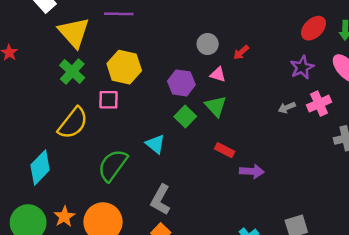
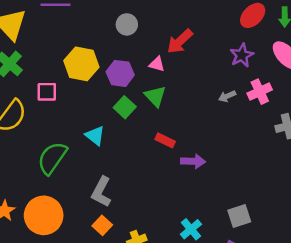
gray circle: (208, 44) -> (127, 24), moved
red arrow: (241, 52) -> (180, 41), size x1.6
yellow hexagon: (124, 67) -> (81, 64), moved

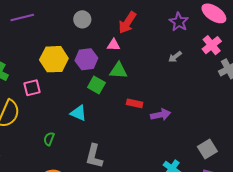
pink cross: (260, 92) -> (212, 45), moved
green triangle: (155, 96) -> (118, 71), turned -30
green semicircle: (52, 158) -> (49, 139), size x0.5

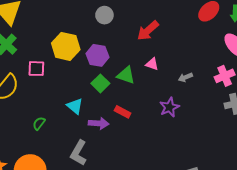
purple star: (179, 22) -> (169, 107), moved
pink triangle: (114, 45) -> (152, 64), moved
red rectangle: (135, 103) -> (123, 112), moved
purple arrow: (161, 115) -> (99, 123), moved

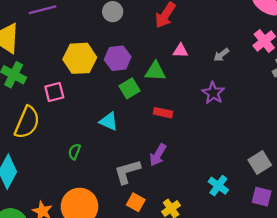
green square: (100, 83) -> (130, 88), turned 30
purple arrow: (99, 123) -> (158, 155), moved, turned 132
gray L-shape: (79, 153) -> (127, 172), turned 60

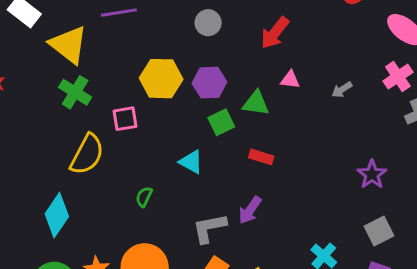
purple star: (213, 93) -> (372, 174), moved

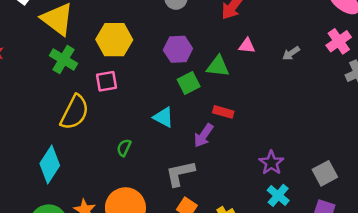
yellow hexagon: (161, 79) -> (114, 40), moved
purple star: (372, 174) -> (271, 163), moved
purple arrow: (250, 210) -> (204, 135), moved

